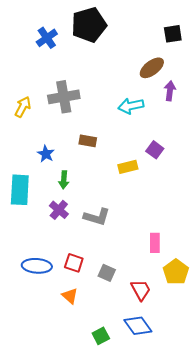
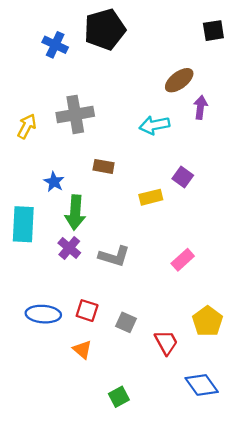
black square: (173, 34) -> (213, 31), moved
blue cross: (47, 38) -> (55, 45), turned -30
green arrow: (64, 180) -> (75, 213), size x1.6
pink rectangle: (155, 243) -> (183, 260), moved, turned 48
blue diamond: (138, 326) -> (202, 385), moved

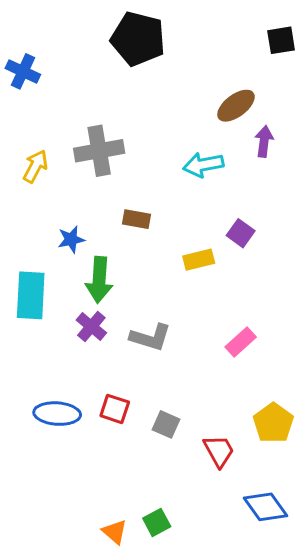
black pentagon: (105, 29) -> (138, 39), turned 30
blue cross: (55, 45) -> (23, 71), moved
blue star: (54, 182) -> (71, 239), turned 30
orange triangle: (82, 350) -> (115, 532), moved

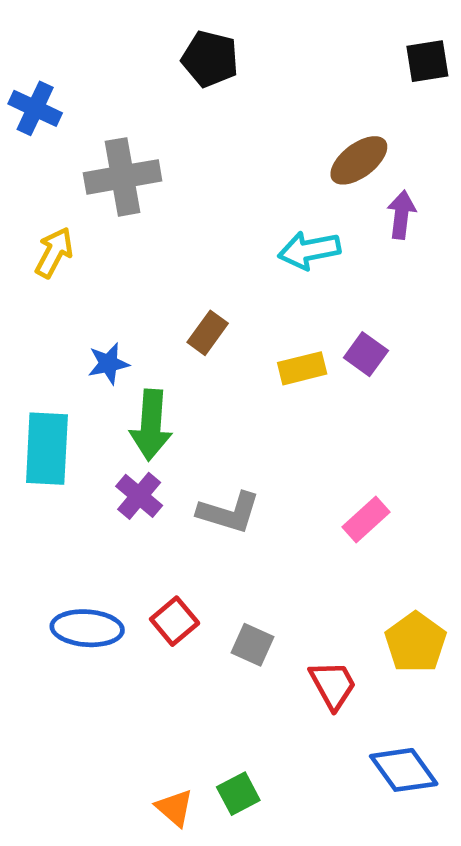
black pentagon: (138, 39) -> (210, 59), size x0.7
gray cross: (99, 151) -> (123, 177), moved
brown rectangle: (136, 219) -> (208, 333), turned -64
yellow rectangle: (199, 260) -> (302, 368), moved
red square: (115, 409) -> (175, 621), turned 32

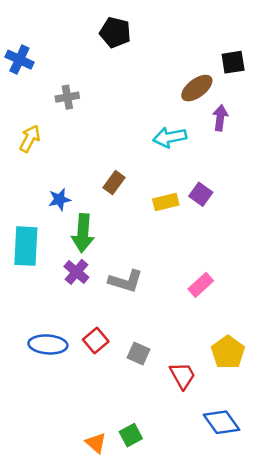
black square: (427, 61) -> (233, 62), moved
gray cross: (123, 177) -> (67, 97), size x0.6

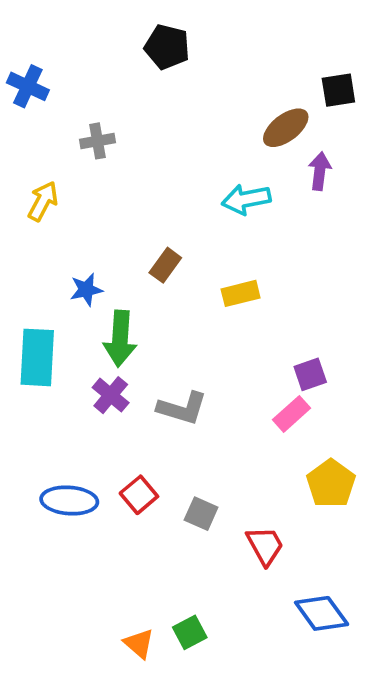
purple square: (201, 194) -> (310, 374), moved, turned 35
yellow pentagon: (228, 352) -> (331, 484), moved

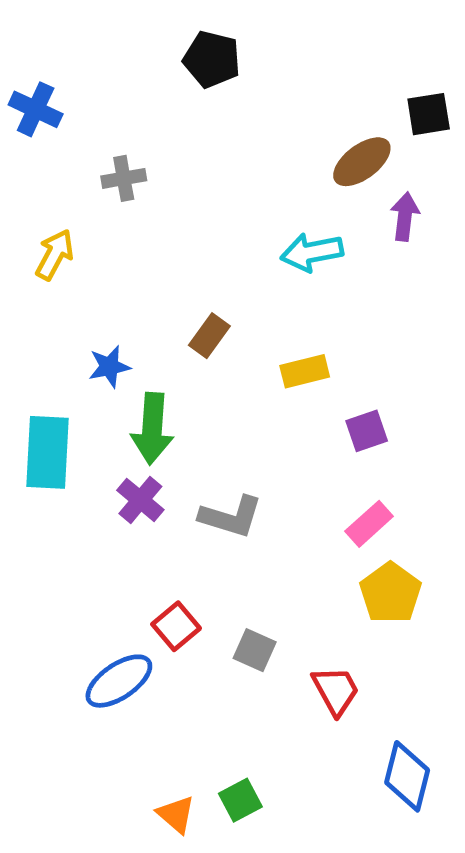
purple square: (310, 374) -> (367, 431), moved
yellow pentagon: (331, 484) -> (390, 593), moved
blue ellipse: (69, 500) -> (119, 681), moved, turned -38
blue diamond: (322, 613) -> (407, 776), turned 50

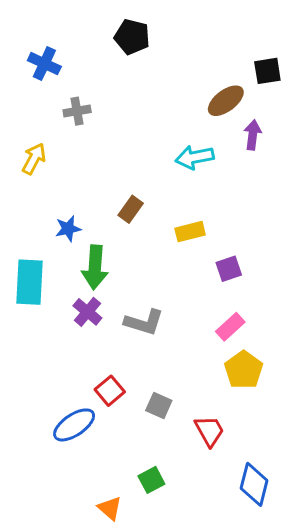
blue cross: (36, 109) -> (44, 64), moved
green square: (240, 800) -> (151, 480), moved

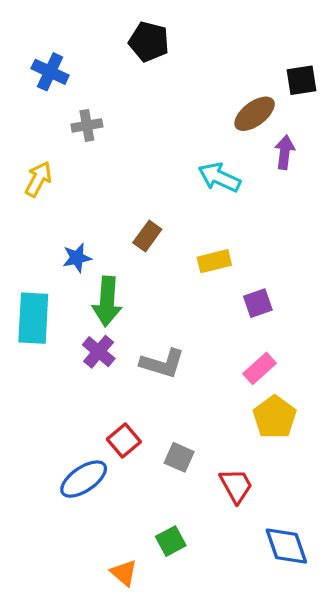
cyan arrow: (195, 157) -> (219, 177), turned 36
blue diamond: (254, 484) -> (286, 546), turned -33

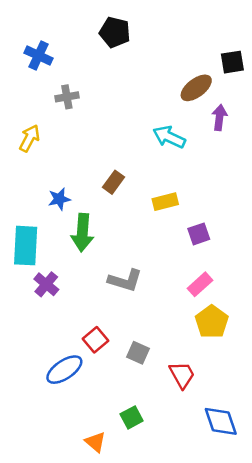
purple cross: (99, 352) -> (46, 284), moved

